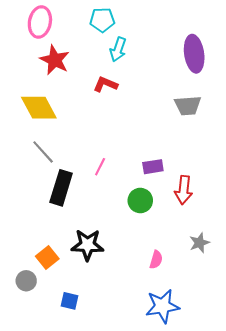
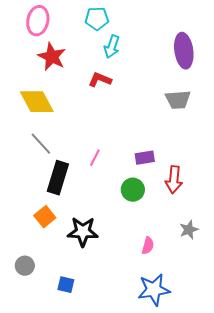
orange square: (47, 258) -> (45, 217), moved

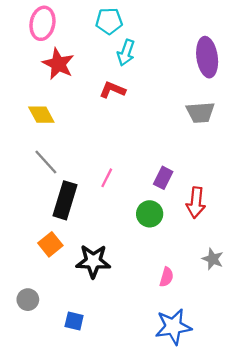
yellow diamond: (37, 102) -> (41, 115), size x0.7
purple rectangle: (145, 158) -> (163, 178), turned -54
gray star: (189, 230) -> (213, 259), turned -30

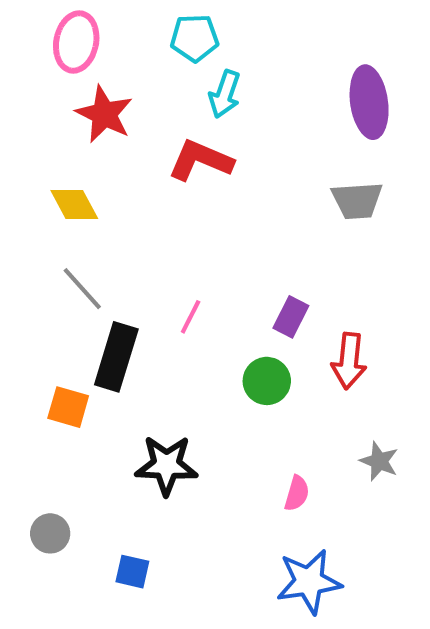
red L-shape: (112, 90) -> (201, 160), size x1.4
orange square: (50, 244) -> (68, 407), moved, turned -35

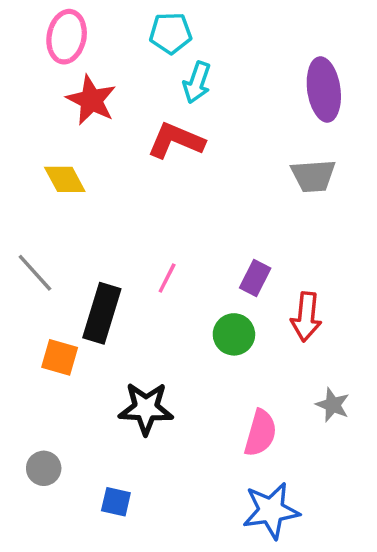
gray line: (82, 289) -> (35, 273), moved
pink semicircle: (297, 493) -> (260, 433), size x1.5

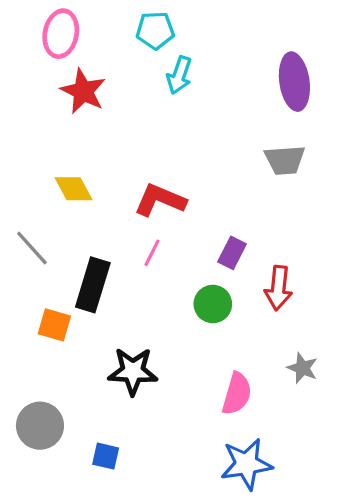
red L-shape: (176, 141) -> (160, 200), moved
yellow diamond: (65, 179) -> (74, 189), moved
gray circle: (44, 468) -> (40, 426), size x1.5

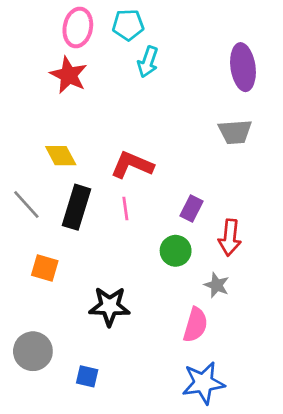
pink ellipse: (61, 34) -> (78, 27), moved
pink line: (152, 253) -> (125, 209), turned -35
black rectangle: (93, 285) -> (77, 207), moved
gray star: (302, 368) -> (217, 285), moved

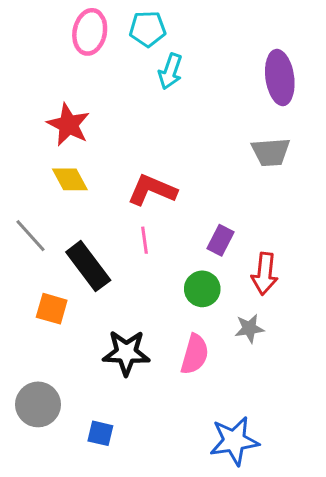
red star: (69, 75) -> (68, 125), moved
black rectangle: (77, 207) -> (88, 266), moved, turned -54
gray star: (217, 285) -> (249, 328), turned -30
pink semicircle: (195, 325) -> (195, 354), moved

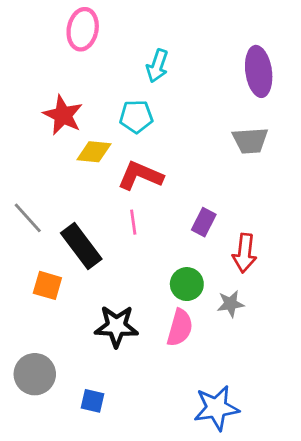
cyan pentagon: (148, 29) -> (136, 117), moved
yellow diamond: (70, 179) -> (94, 152), moved, turned -56
green circle: (202, 289) -> (187, 284), moved

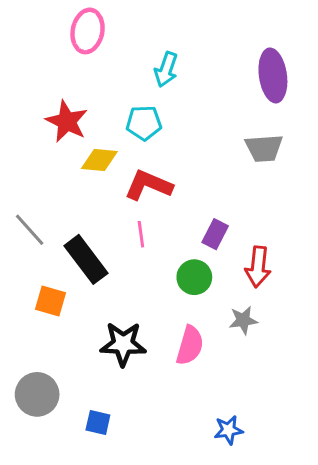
green circle: (187, 284) -> (194, 277), moved
blue star: (216, 408) -> (228, 430), size x0.6

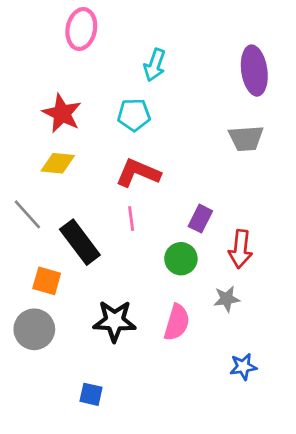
yellow diamond: (99, 160) -> (58, 163), moved
gray circle: (37, 394) -> (34, 329), moved
blue star: (228, 430) -> (243, 367), moved

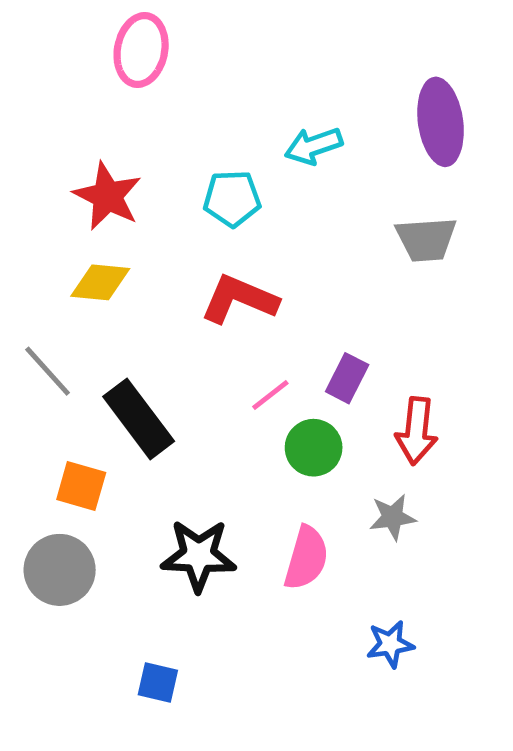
cyan arrow: (155, 65) -> (314, 146), moved, turned 52
pink line: (131, 219) -> (270, 395), moved, turned 60
blue star: (243, 367) -> (390, 644), moved

